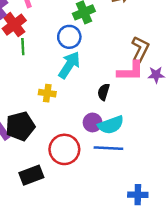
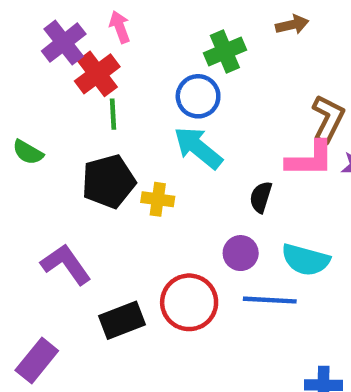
cyan arrow: (69, 65) -> (198, 148), turned -84
cyan semicircle: (111, 125) -> (306, 260), moved, turned 35
black pentagon: (20, 126) -> (108, 181), moved
black rectangle: (31, 175) -> (122, 320), moved

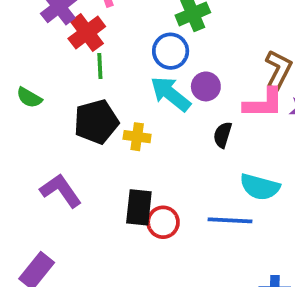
purple circle: (241, 253) -> (206, 86), moved
red circle: (189, 302) -> (163, 222), size x0.7
black rectangle: (122, 320) -> (139, 207), moved, turned -63

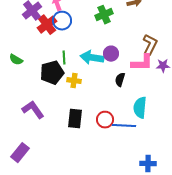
blue circle: (171, 51) -> (62, 21), moved
green line: (100, 66) -> (64, 58), moved
cyan arrow: (171, 94) -> (92, 58), turned -30
cyan semicircle: (260, 187) -> (140, 108), turned 80
red circle: (163, 222) -> (105, 120), moved

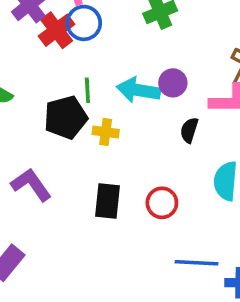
blue line: (124, 126) -> (196, 263), moved

